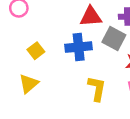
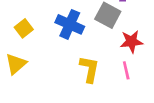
blue cross: (79, 47) -> (70, 24), turned 30

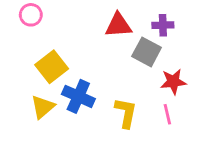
blue cross: (70, 24) -> (78, 96), moved
yellow square: (24, 28) -> (52, 67), size x1.5

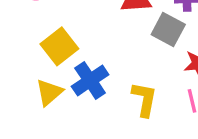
blue cross: (78, 96) -> (90, 80), turned 32

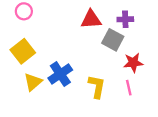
yellow square: (59, 46) -> (23, 51), moved

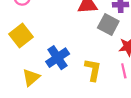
yellow triangle: (33, 82) -> (31, 78), moved

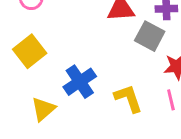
yellow L-shape: (93, 70) -> (128, 98), turned -30

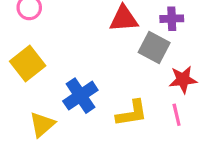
yellow L-shape: (128, 98) -> (132, 113), turned 100

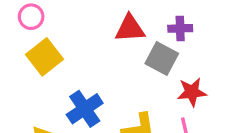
yellow square: (28, 64) -> (44, 57), moved

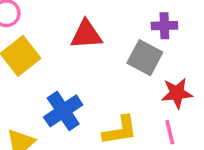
red triangle: (130, 28) -> (86, 35), moved

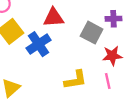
purple cross: (164, 26) -> (113, 19), moved
blue cross: (63, 111) -> (39, 44), moved

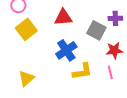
blue cross: (39, 44) -> (66, 50), moved

